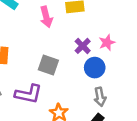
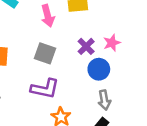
gray square: (48, 65) -> (45, 53), moved
purple L-shape: (28, 94) -> (45, 89), moved

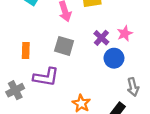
purple L-shape: (45, 89) -> (46, 77), moved
gray arrow: (104, 100) -> (133, 87), moved

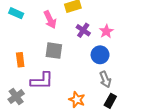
purple cross: (101, 38) -> (83, 30), moved
gray arrow: (133, 87) -> (105, 79), moved

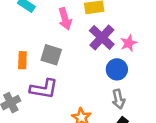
purple cross: (83, 30) -> (102, 37), size x1.5
gray square: (54, 51) -> (51, 55), moved

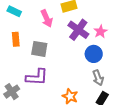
orange rectangle: (22, 60) -> (16, 39), moved

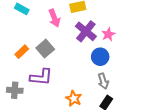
orange rectangle: (16, 39) -> (22, 52), moved, turned 48
gray square: (39, 49) -> (45, 49), turned 36
gray cross: (12, 92) -> (15, 90), turned 35

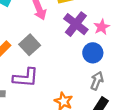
gray arrow: (103, 81) -> (97, 81), turned -140

